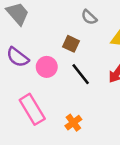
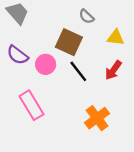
brown square: (71, 44) -> (69, 42), size x1.6
orange cross: (73, 123) -> (97, 118), moved, size x1.5

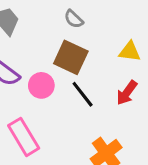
gray semicircle: (86, 16) -> (74, 19), moved

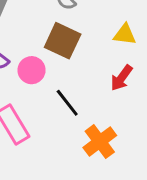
black line: (83, 94) -> (67, 103), moved

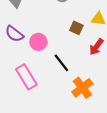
brown square: (63, 41) -> (76, 28), moved, size x0.6

